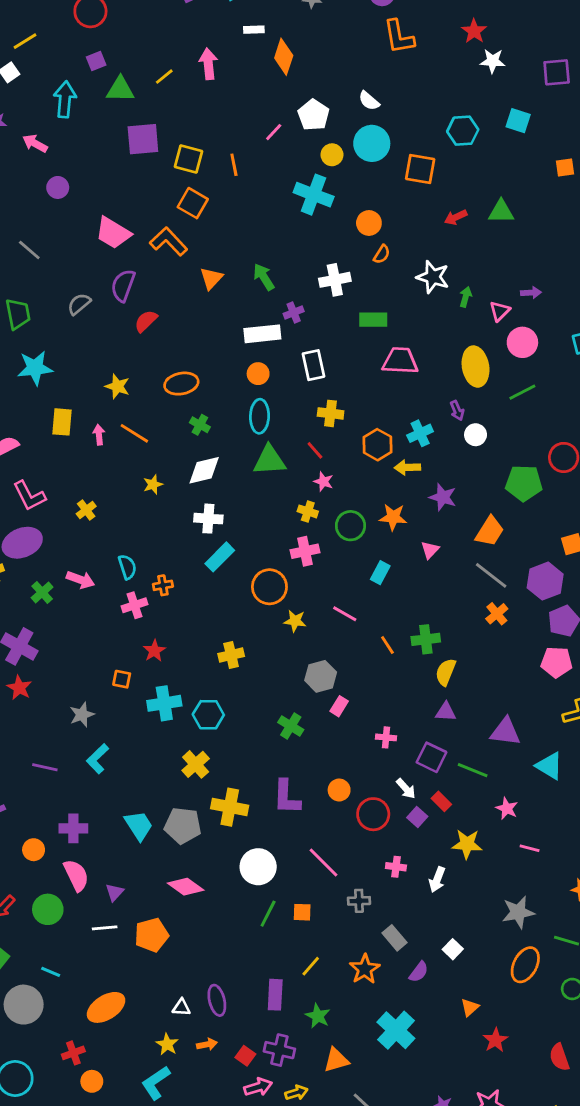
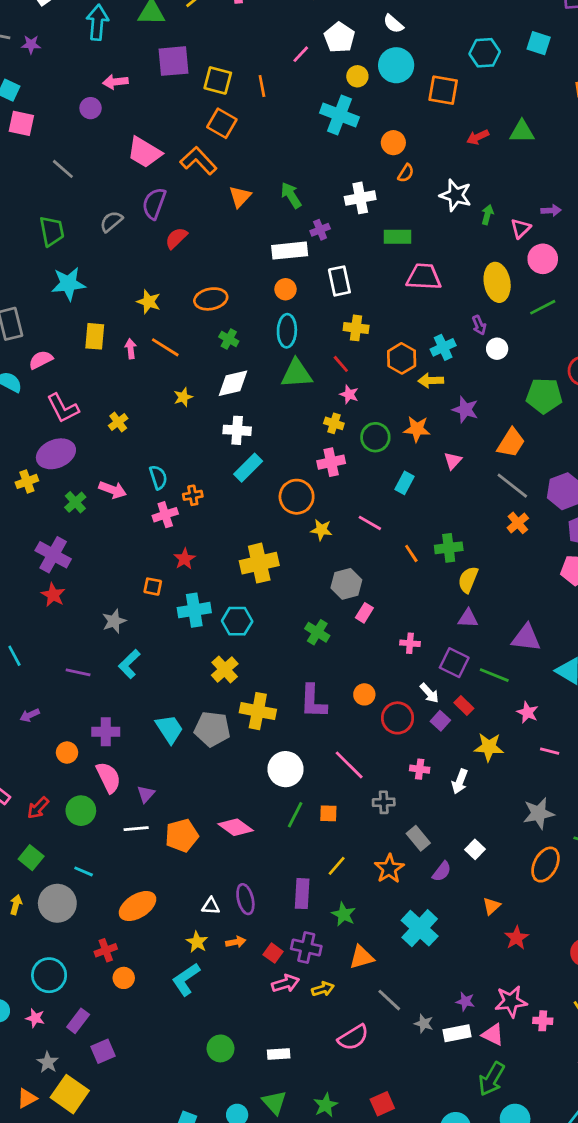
pink arrow: (35, 143) -> (115, 82), moved, turned -35
yellow cross: (231, 655) -> (259, 563), size x1.5
pink diamond: (186, 887) -> (236, 827), moved

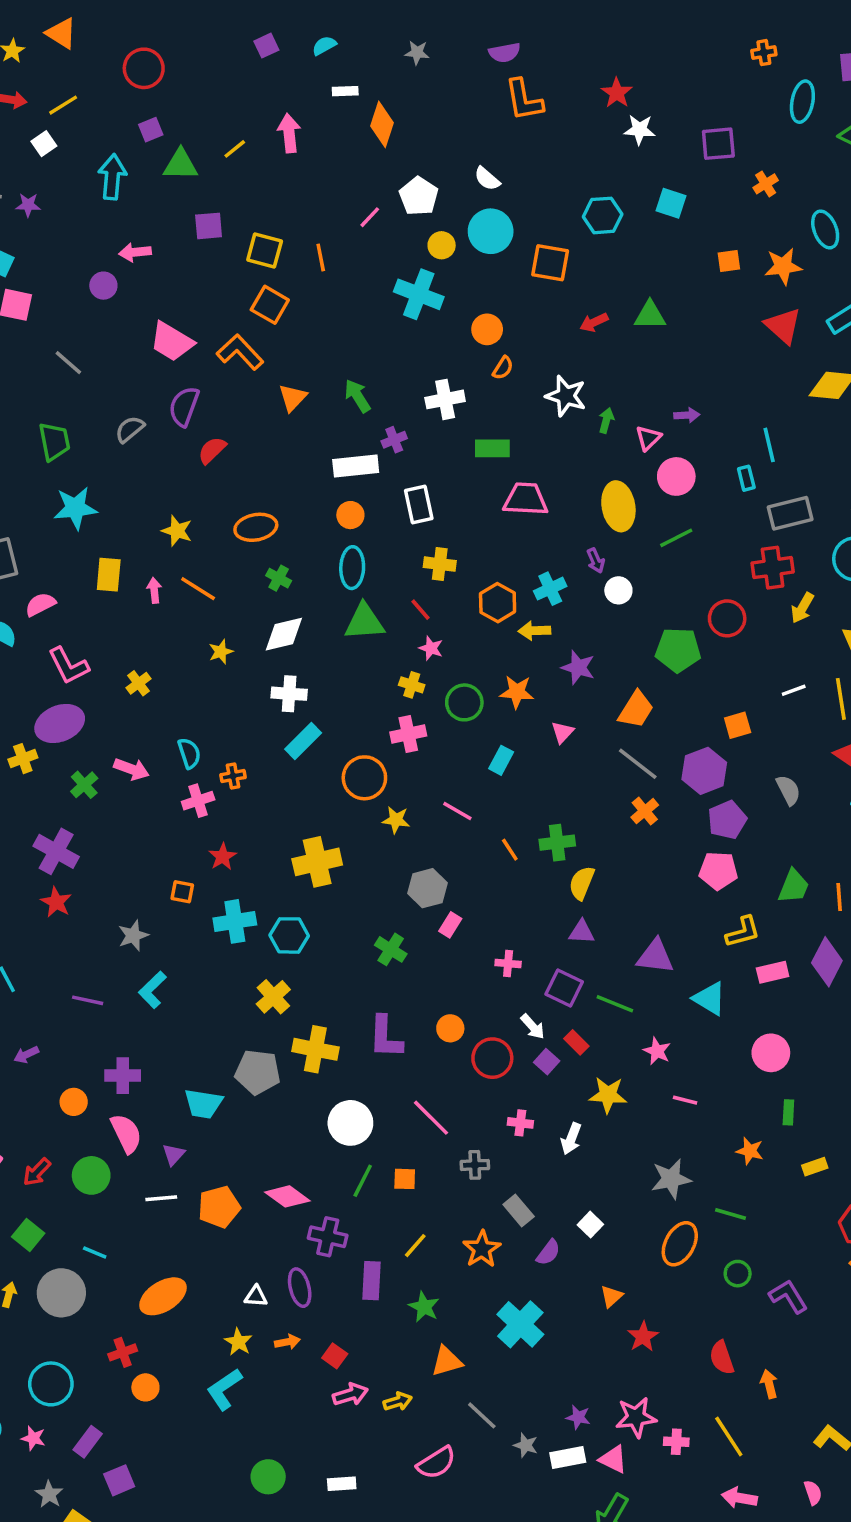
purple square: (173, 61) -> (209, 226), size x0.7
cyan trapezoid: (169, 729) -> (203, 1104), moved, turned 132
purple cross: (306, 948) -> (328, 1237), moved

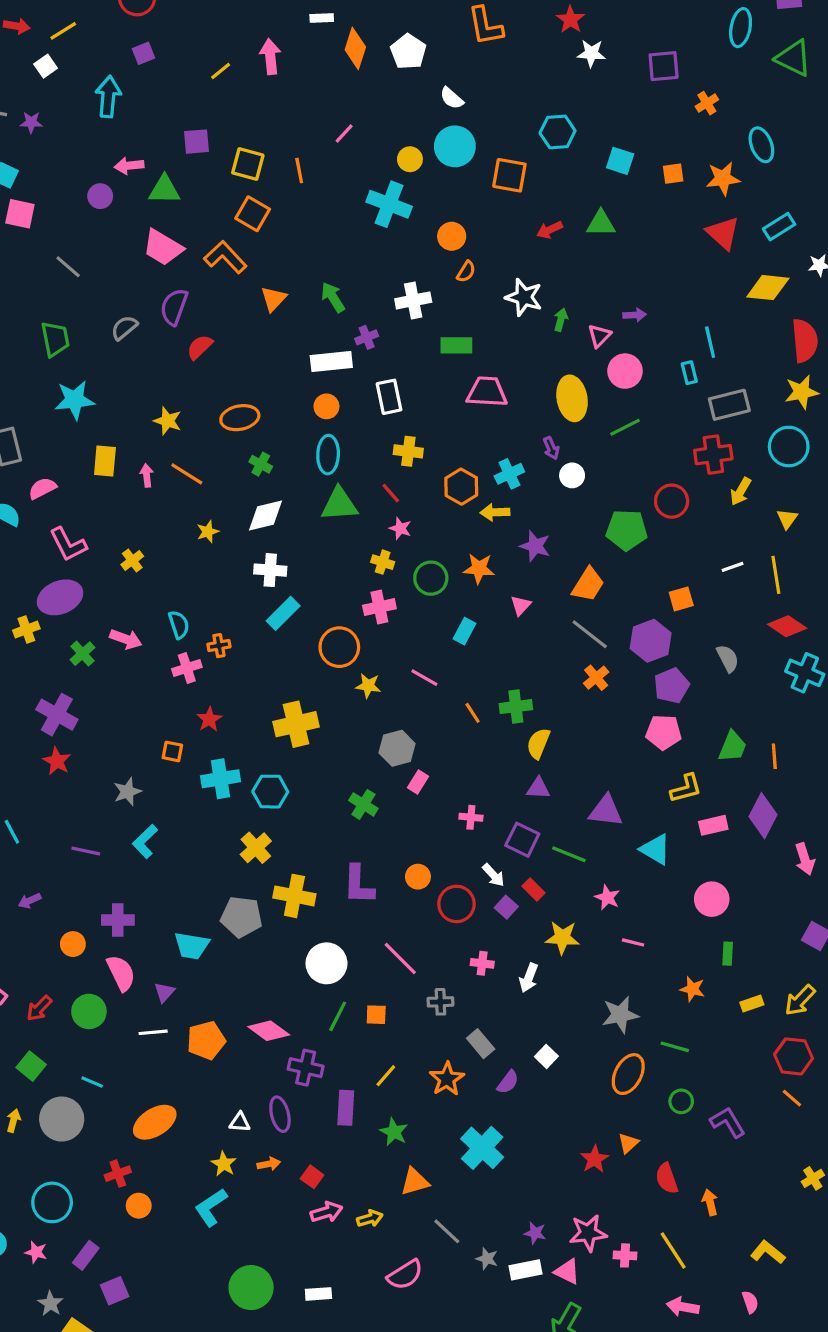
green triangle: (181, 165) -> (164, 190), moved
white pentagon: (419, 196) -> (408, 52), moved
cyan square: (671, 203) -> (620, 161), moved
orange triangle: (611, 1296) -> (628, 1143), moved
green circle: (268, 1477) -> (251, 1288), size x1.4

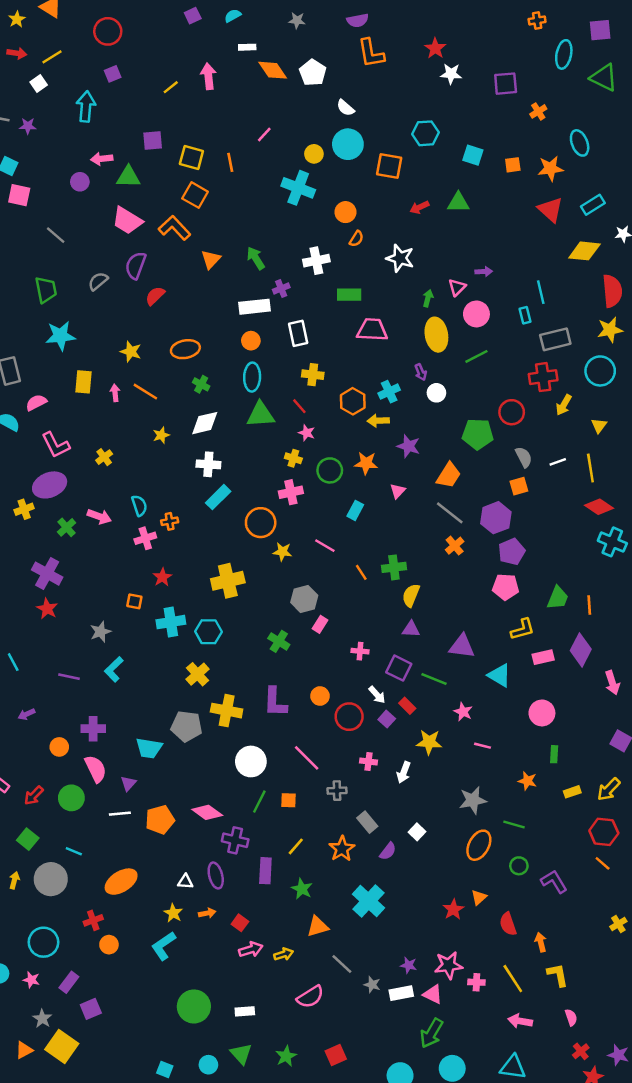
orange diamond: (355, 48) -> (273, 70), turned -52
green arrow: (561, 320) -> (428, 298), moved
gray semicircle: (728, 658) -> (524, 457), moved
yellow L-shape: (768, 1252) -> (558, 975), moved, turned 40

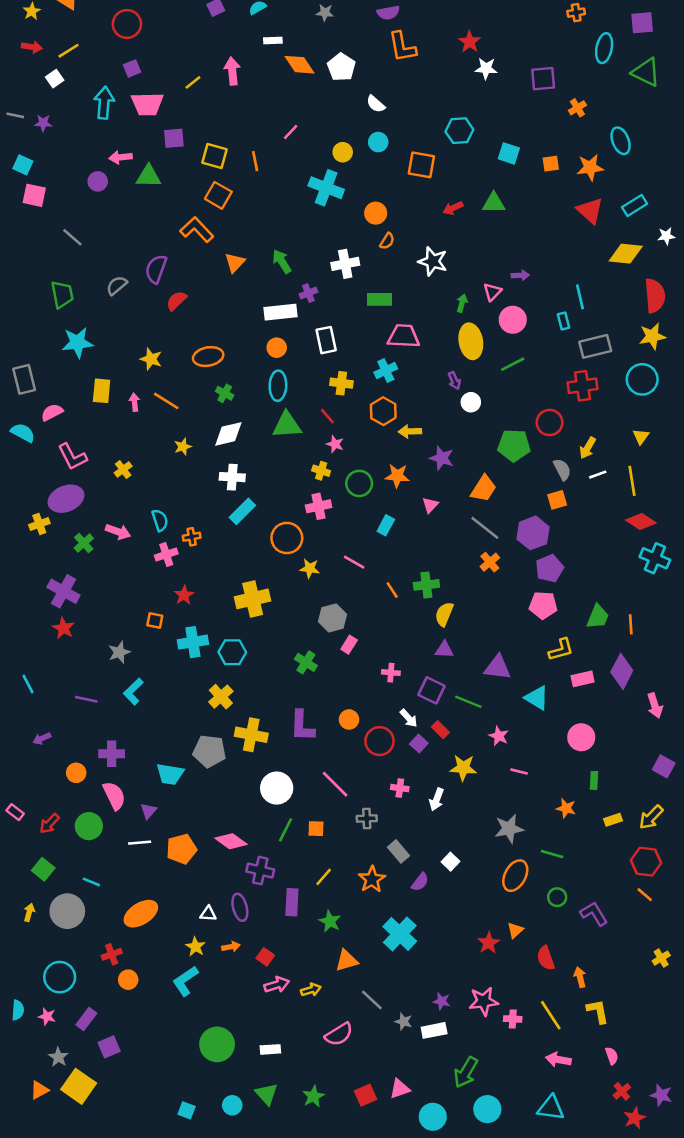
cyan circle: (348, 144) -> (378, 142), size x0.6
pink trapezoid: (127, 221) -> (147, 104), moved, turned -32
cyan cross: (389, 392) -> (386, 370), moved
yellow arrow: (564, 405) -> (588, 448), moved
pink triangle: (433, 994) -> (400, 1089), moved, turned -45

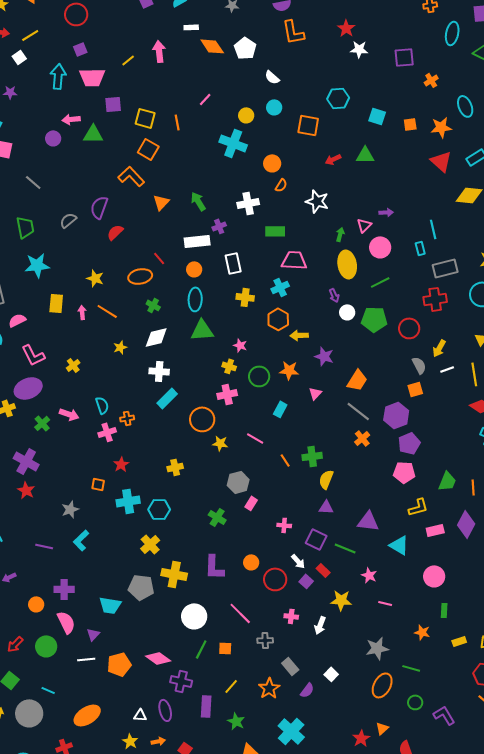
red line: (327, 416) -> (159, 258), moved
green pentagon: (514, 445) -> (374, 319), moved
yellow cross: (253, 599) -> (175, 467), size x0.6

